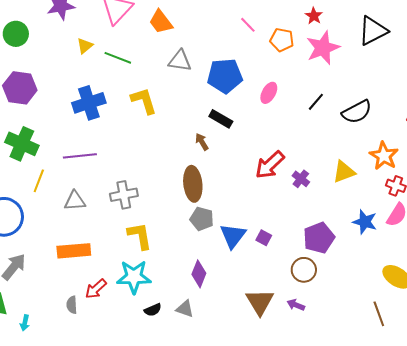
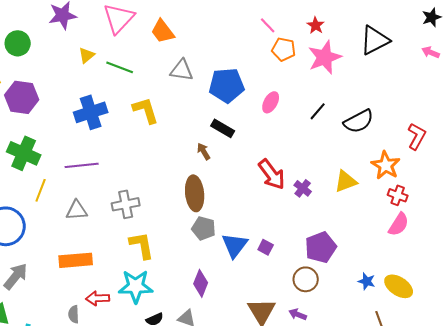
pink line: (248, 25) -> (268, 25), moved
red arrow: (270, 165) -> (272, 174), turned -84
blue star: (365, 222) -> (367, 281), moved, size x0.7
red arrow: (96, 289) -> (98, 298), turned 40

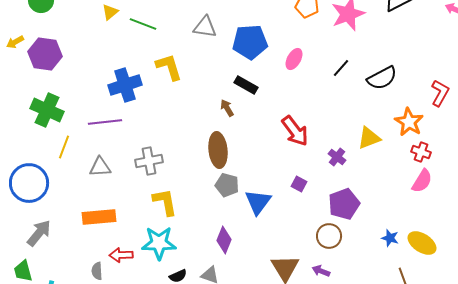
blue cross: (91, 112) -> (125, 85), moved
purple cross: (303, 188) -> (337, 157), moved
purple square: (266, 247) -> (299, 184), moved

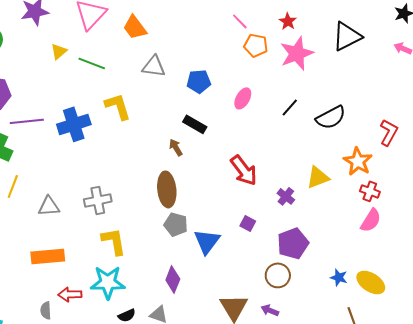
blue pentagon: (250, 42) -> (199, 81), size x0.7
purple line: (105, 122) -> (27, 121), moved

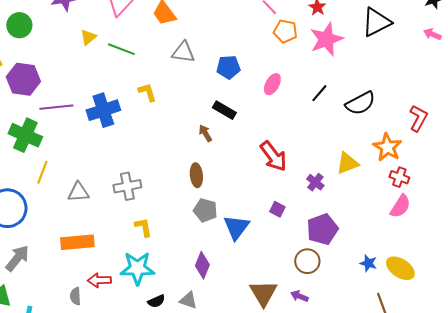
yellow L-shape: (118, 106) -> (147, 92), size x0.7
brown ellipse: (167, 189) -> (196, 175), size x0.7
yellow L-shape: (114, 241) -> (143, 227), size x0.7

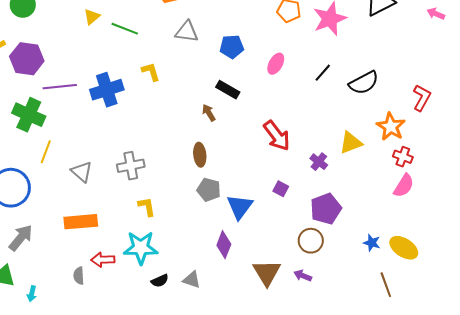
gray triangle: (78, 192) -> (82, 172), turned 45
purple diamond: (202, 265) -> (224, 245), moved

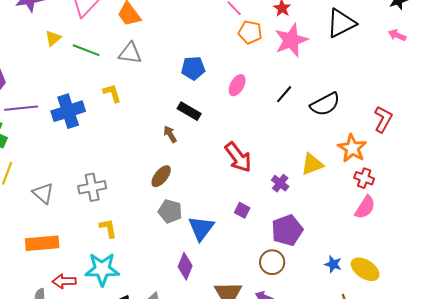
gray triangle: (187, 32) -> (130, 53), moved
brown ellipse: (200, 155) -> (161, 176), turned 45

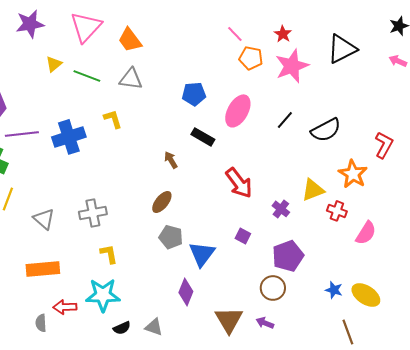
pink ellipse: (237, 85) -> (238, 111), size x1.5
black rectangle: (189, 111) -> (203, 137), moved
red cross: (364, 178) -> (337, 211), moved

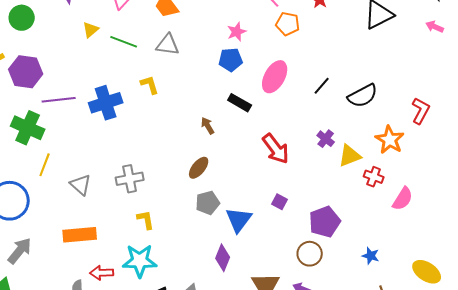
pink star: (292, 66) -> (237, 32), moved, size x0.6
purple cross: (281, 209) -> (326, 139), moved
gray pentagon: (171, 237) -> (208, 203), turned -30
yellow ellipse: (366, 295) -> (427, 272), moved

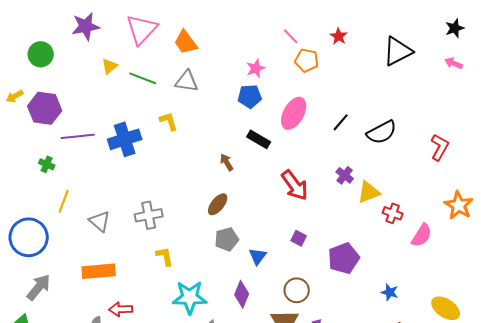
green cross: (28, 128) -> (47, 164), size x0.5
orange star: (390, 140) -> (459, 205), moved
blue triangle: (239, 220) -> (258, 256), size x0.7
brown circle: (310, 254) -> (297, 290), moved
cyan star: (140, 261) -> (190, 297), moved

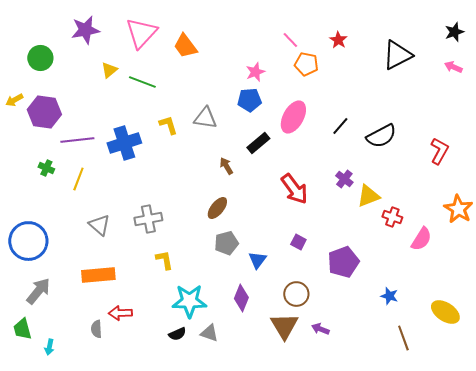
gray triangle: (187, 81) -> (205, 118), moved
black rectangle: (259, 139) -> (258, 143), turned -70
yellow line: (64, 201) -> (78, 179), moved

